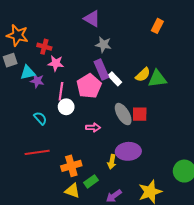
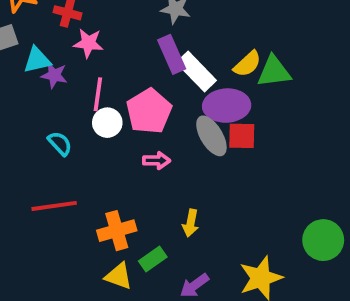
white rectangle: (115, 79) -> (196, 71), size x1.5
pink pentagon: (89, 86) -> (149, 111), moved
purple ellipse: (128, 151) -> (227, 106), moved

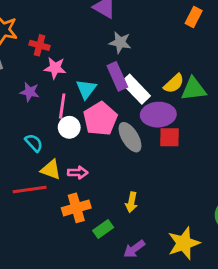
cyan triangle: (37, 60) -> (86, 89), moved, turned -40
gray ellipse: (211, 136) -> (130, 137), moved
pink arrow: (157, 161) -> (78, 173), moved
yellow triangle: (119, 276) -> (51, 170), moved

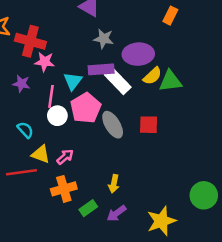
red cross: (40, 45) -> (30, 41), size x1.6
purple rectangle: (117, 76) -> (101, 69), turned -70
purple ellipse: (158, 115) -> (138, 54), moved
pink arrow: (78, 173) -> (65, 157), turned -42
purple arrow: (134, 249) -> (116, 213), moved

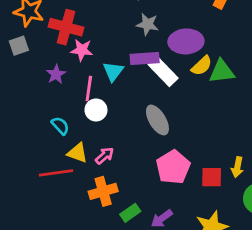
purple star: (21, 84) -> (56, 74), turned 30
pink pentagon: (86, 108) -> (173, 167), moved
red square: (149, 125) -> (212, 177), moved
yellow arrow: (114, 184) -> (237, 167), moved

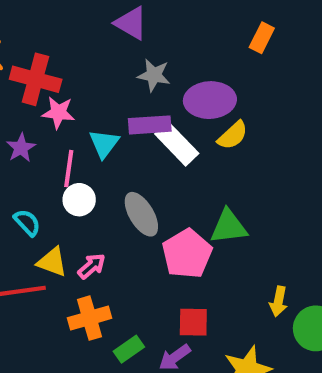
green triangle: (222, 71) -> (229, 227), moved
gray ellipse: (157, 120) -> (141, 214), moved
pink pentagon: (173, 167) -> (187, 254), moved
yellow arrow: (237, 167) -> (278, 301), moved
red square: (212, 177) -> (193, 322), moved

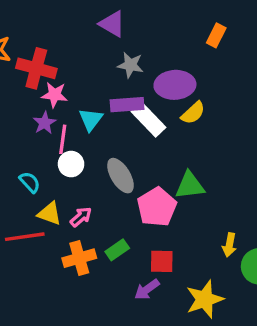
purple star: (21, 148) -> (45, 123), moved
green rectangle: (129, 349) -> (117, 250), moved

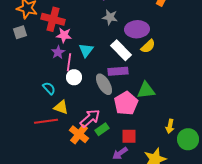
purple rectangle: (127, 105) -> (118, 71), moved
pink arrow: (81, 217) -> (90, 118), moved, size x1.5
orange cross: (79, 258) -> (79, 134), turned -36

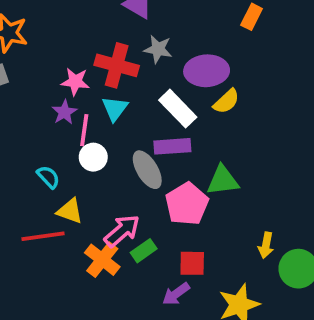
red cross: (53, 19) -> (117, 65), moved

